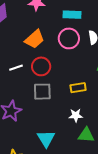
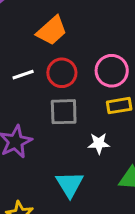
pink circle: (69, 38) -> (112, 71), moved
white star: (76, 115) -> (99, 143), moved

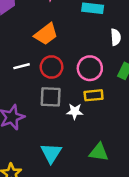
white star: (99, 143) -> (75, 111), moved

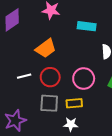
yellow rectangle: (94, 95) -> (74, 103), moved
white star: (75, 111) -> (71, 124), moved

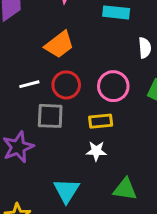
gray square: (49, 103) -> (50, 116), moved

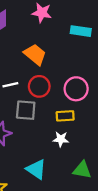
orange trapezoid: (59, 45) -> (35, 54), turned -105
cyan triangle: (66, 191) -> (36, 169), turned -30

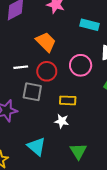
pink circle: (76, 89) -> (81, 65), moved
green triangle: (82, 170) -> (78, 151), turned 42

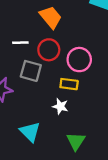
pink circle: (81, 65) -> (79, 60), moved

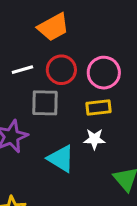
orange trapezoid: (51, 17) -> (53, 27), turned 115
cyan triangle: (30, 132) -> (61, 159), moved

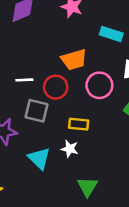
orange trapezoid: (53, 27) -> (74, 60), moved
pink circle: (104, 73) -> (99, 85), moved

